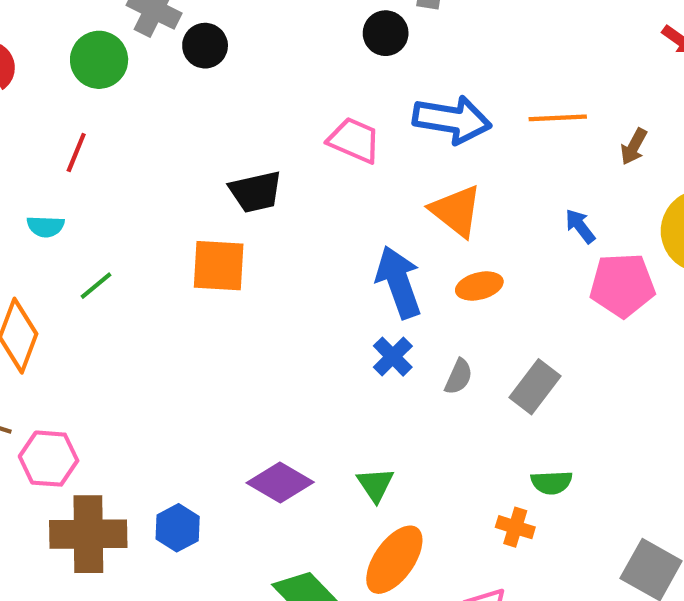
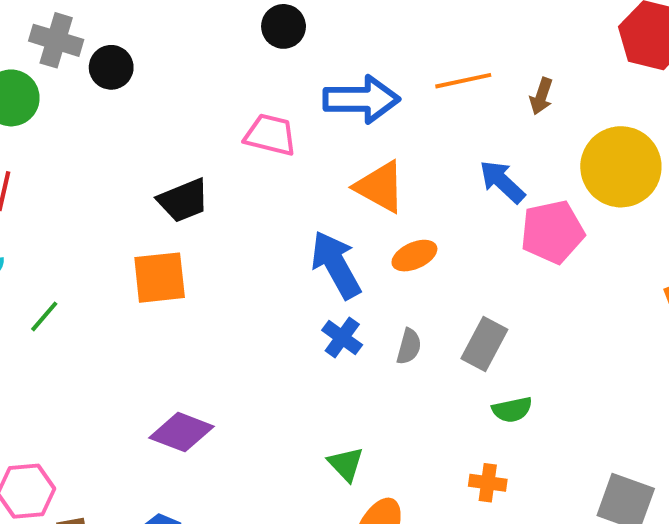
blue arrow: (580, 226) -> (502, 182), size x1.4
purple diamond: (280, 482) -> (182, 432), moved
green semicircle: (552, 482) -> (512, 410), moved

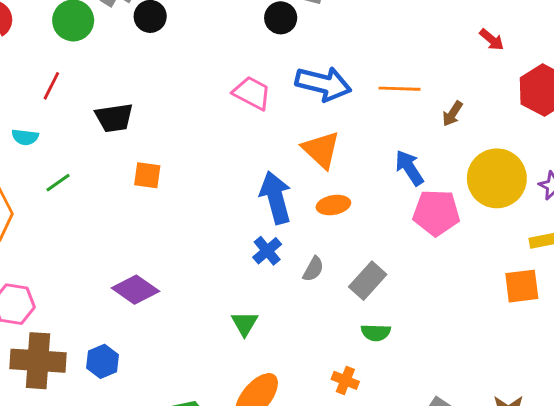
black trapezoid: (183, 200) -> (114, 118), moved
orange square: (160, 278) -> (147, 175), size x0.7
green triangle: (346, 464) -> (245, 323), moved

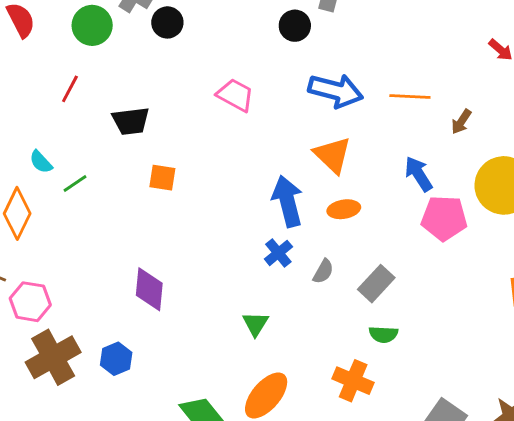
pink trapezoid: (252, 93) -> (235, 95), moved
cyan semicircle: (25, 137) -> (41, 162), moved, turned 40
purple diamond: (135, 290) -> (149, 289), turned 60
brown cross: (38, 361) -> (53, 357), turned -34
orange cross: (345, 380) -> (353, 381), size x1.5

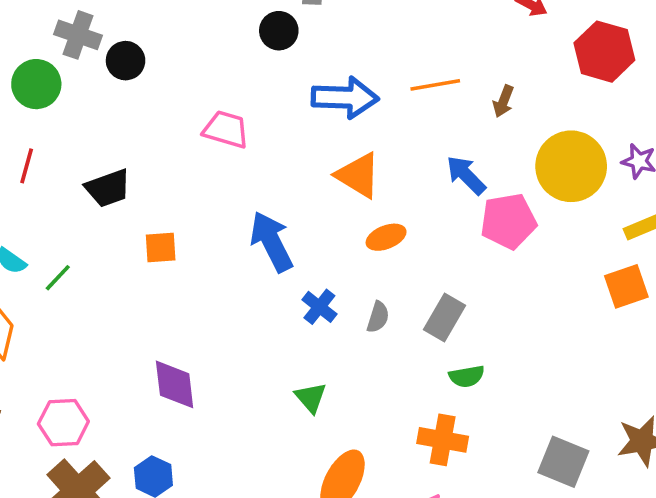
blue arrow: (287, 201) -> (271, 242), moved
pink hexagon: (30, 302) -> (63, 423), moved

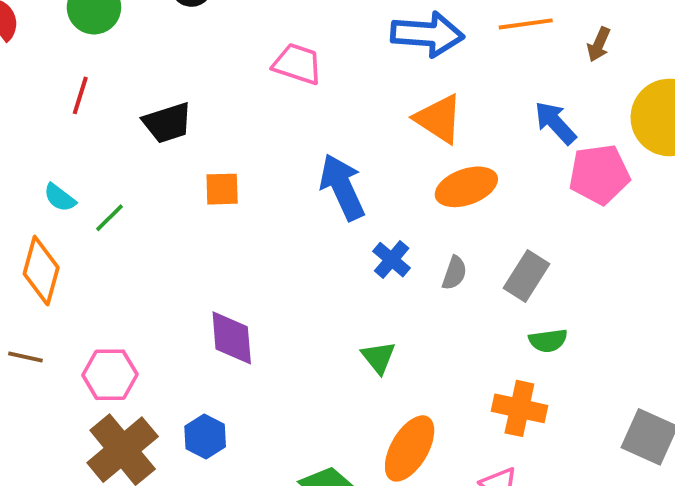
orange ellipse: (386, 237) -> (466, 187), size x1.4

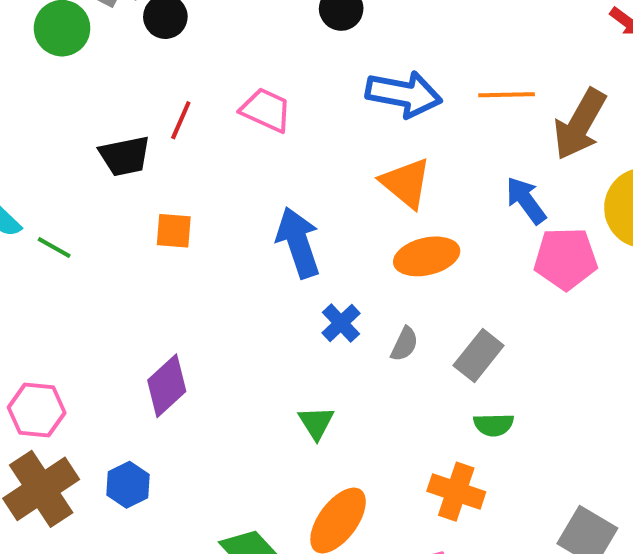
brown arrow: (599, 44) -> (580, 124), size x2.0
red line: (80, 95) -> (181, 120), moved
green line: (110, 218) -> (54, 248), turned 68
purple diamond: (232, 338) -> (167, 386), turned 46

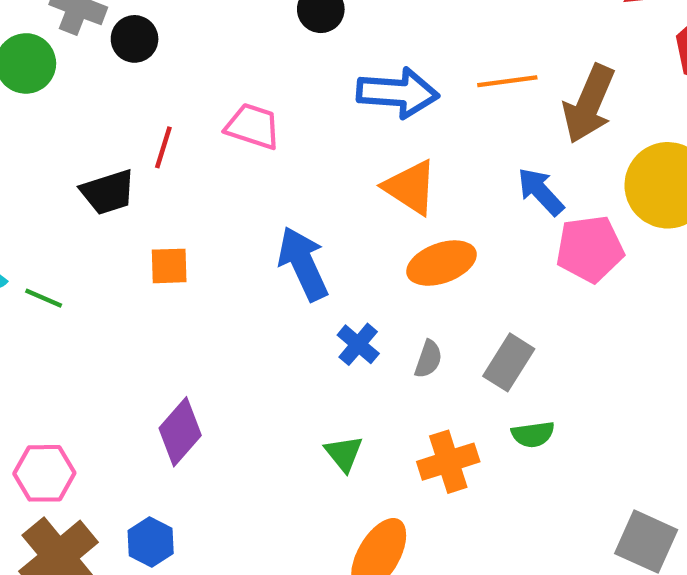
orange cross: (456, 492) -> (448, 462), moved, turned -30

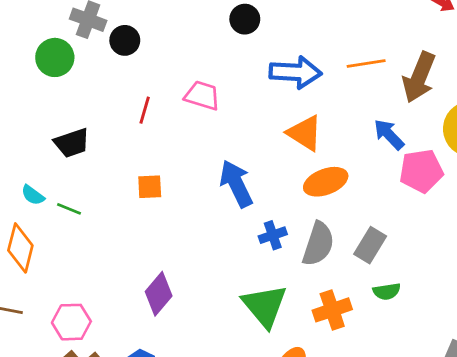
black trapezoid: (108, 192) -> (72, 143), moved
blue cross: (358, 344) -> (273, 235), turned 32
gray semicircle: (428, 359) -> (318, 244), size x1.8
green triangle: (344, 453) -> (265, 306), size x1.8

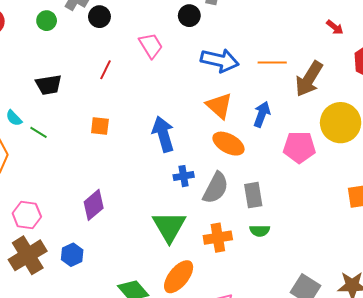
green circle: (55, 57) -> (47, 21), size x0.7
pink trapezoid: (202, 95) -> (151, 46), moved, turned 32
blue arrow: (389, 134) -> (262, 114), moved, turned 55
orange ellipse: (326, 182) -> (228, 144), turned 40
gray rectangle: (370, 245) -> (253, 195), turned -50

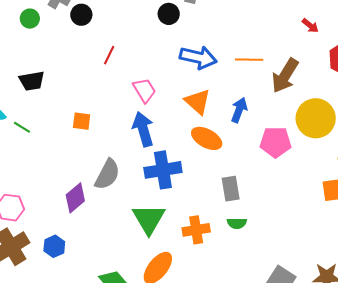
pink trapezoid: (151, 46) -> (144, 90), moved
red line: (106, 70) -> (109, 55), moved
blue cross: (184, 176) -> (163, 170), size x1.8
gray semicircle: (216, 188) -> (107, 174), moved

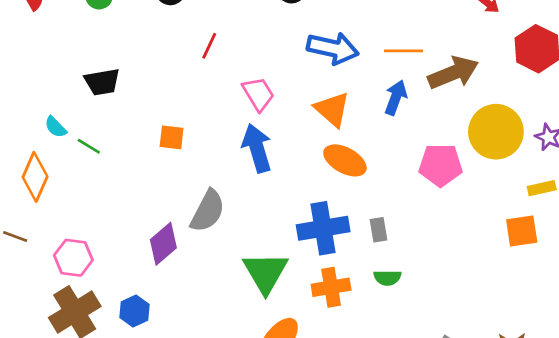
brown arrow: (285, 76) -> (453, 73), turned -144
blue arrow: (239, 110) -> (396, 98), moved
blue cross: (163, 170) -> (323, 228), moved
gray rectangle: (231, 189) -> (379, 230), size x0.7

